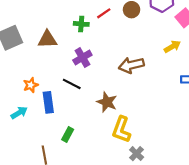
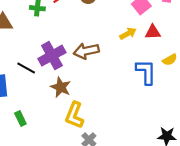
purple cross: (82, 58) -> (52, 56), moved, size x1.4
green rectangle: (68, 135) -> (20, 119), turned -56

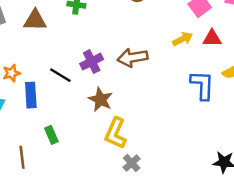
purple cross: (52, 56) -> (92, 62), size x0.7

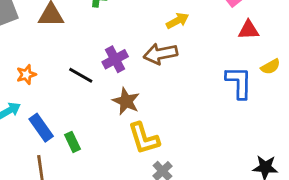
yellow arrow: (183, 39) -> (177, 21), moved
blue rectangle: (31, 95) -> (41, 128), moved, turned -30
yellow L-shape: (116, 133) -> (144, 138), turned -40

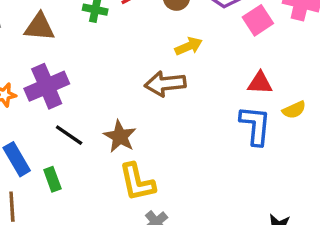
red triangle: (249, 30) -> (260, 83), moved
purple cross: (115, 59) -> (47, 86), moved, size x1.4
black line: (81, 75) -> (69, 135), moved

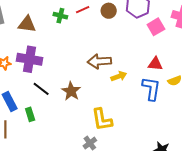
yellow arrow: (189, 46) -> (119, 76), moved
purple cross: (47, 86) -> (29, 59), turned 30
yellow L-shape: (137, 182) -> (102, 120), moved

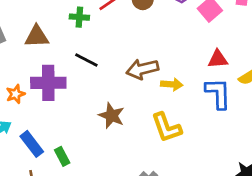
yellow arrow: (119, 76) -> (172, 84), turned 35
black line: (41, 89) -> (86, 60), moved
yellow L-shape: (102, 120) -> (166, 128), moved

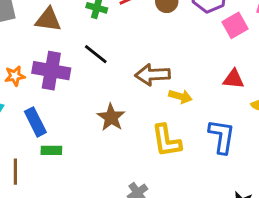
blue L-shape: (218, 93) -> (222, 136), moved
blue rectangle: (32, 144) -> (35, 122), moved
green rectangle: (62, 156) -> (51, 150), turned -72

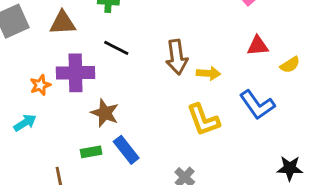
brown arrow: (153, 75) -> (177, 57), turned -84
brown star: (111, 117) -> (105, 113), moved
blue rectangle: (35, 122) -> (126, 150), moved
blue L-shape: (222, 136) -> (257, 105), turned 147

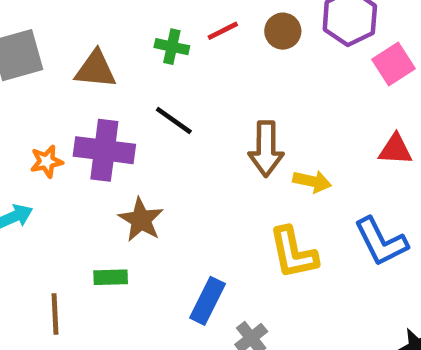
blue rectangle: (126, 150) -> (208, 301), moved, turned 56

